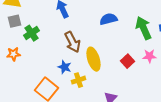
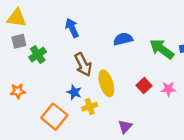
green arrow: (144, 28) -> (162, 49), turned -30
orange star: (14, 54) -> (18, 91), moved
pink star: (150, 56) -> (168, 89), moved

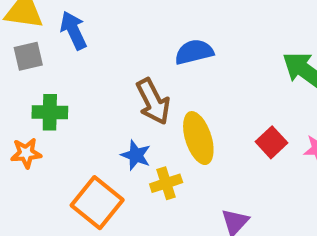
blue arrow: (72, 28) -> (73, 30), moved
blue semicircle: (123, 39) -> (194, 52), moved
green cross: (38, 55) -> (50, 112), moved, turned 35

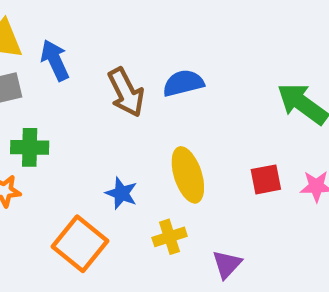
brown arrow: (153, 101) -> (126, 92), moved
red square: (272, 142) -> (266, 179), turned 32
yellow cross: (166, 183) -> (170, 237), moved

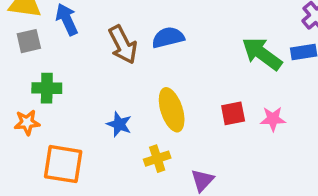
orange square: (80, 244) -> (63, 164), moved, turned -30

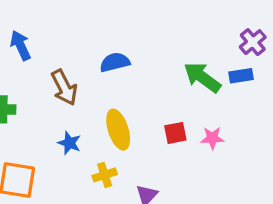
brown arrow: (123, 45) -> (64, 87), moved

